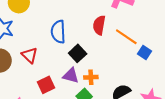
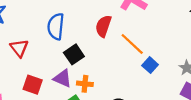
red square: (46, 85) -> (33, 85), turned 36

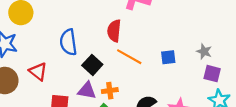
orange line: (132, 44) -> (129, 57), moved
blue square: (150, 65) -> (168, 57), turned -35

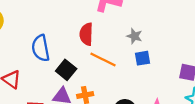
gray star: (204, 51) -> (134, 36), moved

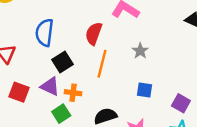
blue square: (143, 58) -> (145, 90), moved
orange line: (103, 60) -> (102, 64), turned 60

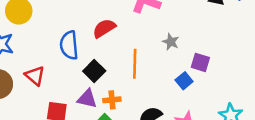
red semicircle: (94, 33) -> (104, 28), moved, turned 50
blue square: (145, 90) -> (184, 81), turned -35
purple square: (181, 103) -> (200, 62), moved

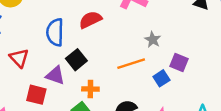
orange line: (135, 64) -> (131, 64), moved, turned 64
purple triangle: (87, 99) -> (55, 75), moved

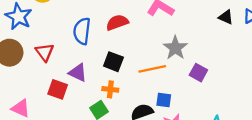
gray star: (153, 40) -> (175, 48), size x1.5
black square: (76, 60) -> (113, 62), moved, turned -36
blue square: (161, 78) -> (164, 100), moved, turned 35

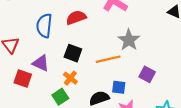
purple square: (198, 73) -> (147, 74), moved
orange cross: (110, 89) -> (70, 78), turned 32

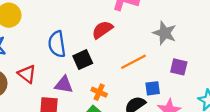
red semicircle: (76, 18) -> (102, 30), moved
gray star: (129, 40) -> (165, 33), moved
black square: (73, 53) -> (83, 60), moved, turned -30

